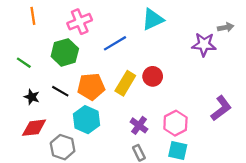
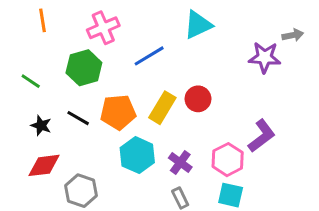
purple L-shape: (221, 108) -> (262, 136), moved
cyan hexagon: (87, 120) -> (137, 155), moved

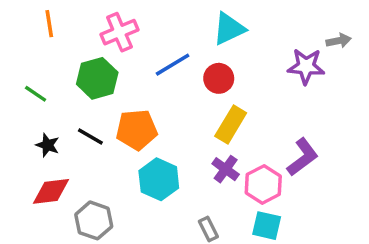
red circle: (198, 99) -> (219, 78), moved
yellow rectangle: (162, 108) -> (231, 125), moved
purple cross: (180, 163) -> (226, 169), moved

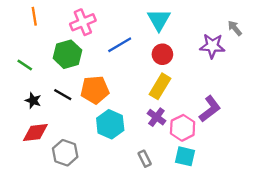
cyan triangle: (229, 29) -> (159, 20), turned -35
gray arrow: (339, 41) -> (235, 28), turned -119
red circle: (219, 78) -> (162, 54), moved

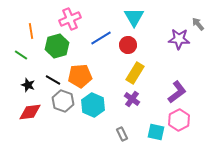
orange line: (34, 16) -> (31, 31), moved
red circle: (162, 54) -> (128, 45), moved
pink hexagon: (183, 128) -> (179, 120), moved
gray hexagon: (65, 153) -> (63, 101), moved

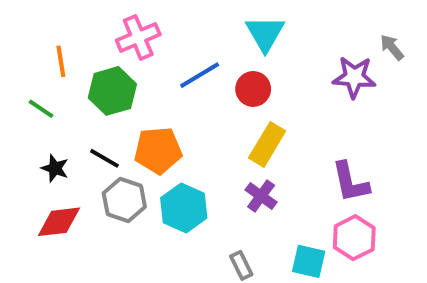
purple L-shape: (177, 92) -> (350, 182), turned 115

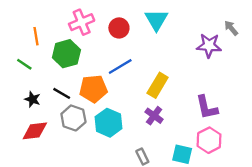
blue line: (200, 75) -> (120, 67), moved
red circle: (253, 89) -> (119, 28), moved

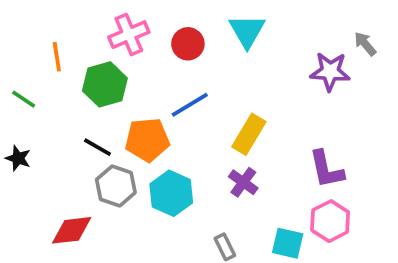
green line: (24, 64) -> (24, 99), moved
black star: (33, 99) -> (18, 158), moved
red diamond: (35, 131) -> (72, 230), moved

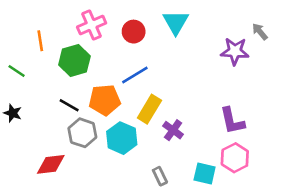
yellow rectangle: (249, 134) -> (149, 109), moved

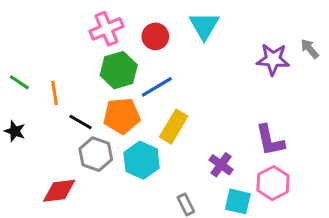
gray arrow: (260, 32) -> (310, 49), moved
orange line: (40, 41) -> (55, 93), moved
green hexagon: (74, 60) -> (119, 70), moved
purple cross: (173, 130) -> (221, 165), moved

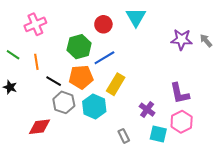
pink cross: (106, 29) -> (35, 24), moved
gray arrow: (310, 49) -> (206, 41), moved

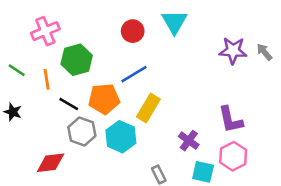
green hexagon: (79, 47) -> (77, 60), moved

